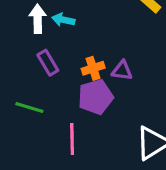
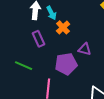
cyan arrow: (63, 20) -> (51, 13), turned -136
orange cross: (93, 68) -> (63, 27), moved, turned -32

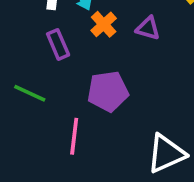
purple triangle: (85, 49) -> (148, 28), moved

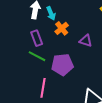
purple triangle: (148, 28) -> (86, 41), moved
green line: (30, 93) -> (37, 56), moved

